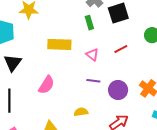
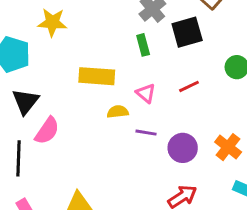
pink semicircle: (46, 85) -> (47, 131), moved
yellow semicircle: (81, 112) -> (118, 112), moved

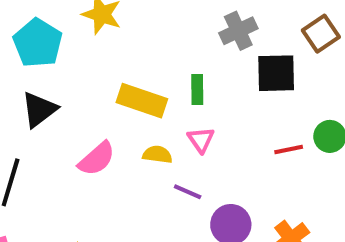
green rectangle: (143, 45) -> (197, 89), moved
red line: (189, 86) -> (289, 149), moved
pink semicircle: (47, 131) -> (97, 159), moved

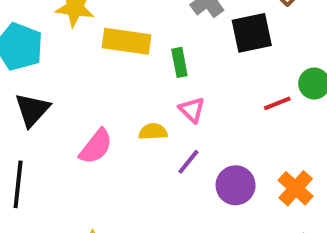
yellow rectangle: (142, 101) -> (126, 41), moved
purple line: (188, 192) -> (188, 162), turned -64

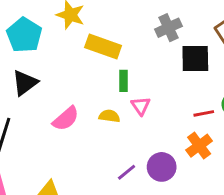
green rectangle: (179, 62) -> (123, 81), moved
purple line: (188, 162) -> (127, 172), moved
orange cross: (296, 188) -> (199, 146), moved

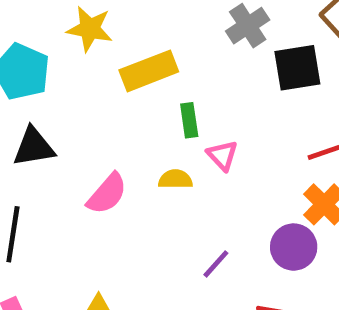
yellow rectangle: (103, 47) -> (149, 71), turned -32
black triangle: (25, 83) -> (34, 147), turned 36
purple circle: (162, 167) -> (294, 247), moved

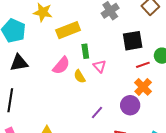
black square: (297, 68) -> (133, 41), moved
yellow semicircle: (175, 179) -> (80, 76), turned -120
pink semicircle: (107, 194) -> (61, 66), moved

